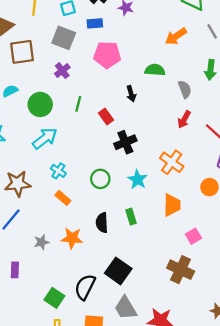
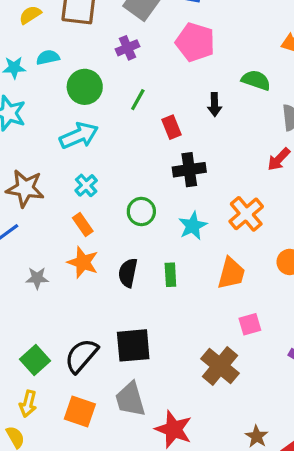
orange star: (72, 238) -> (83, 262), moved
black square: (118, 271) -> (133, 345), turned 35

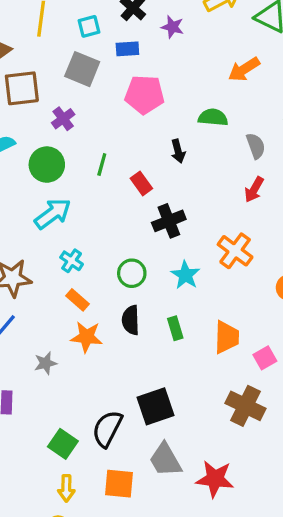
purple cross: (127, 48) -> (63, 119), moved
black semicircle: (128, 273) -> (131, 320), moved
orange trapezoid: (231, 273) -> (227, 337), moved

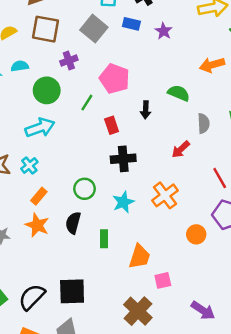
purple star: (172, 27) -> (164, 31), moved
pink pentagon: (144, 95) -> (115, 79), moved
red arrow: (254, 190) -> (181, 149), moved
cyan cross: (72, 261) -> (29, 165), moved
orange rectangle: (78, 300) -> (39, 196), turned 72

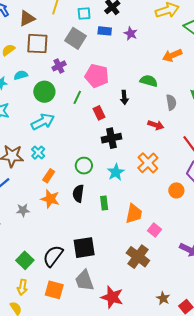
red arrow: (181, 149) -> (156, 125), turned -112
pink square: (163, 280) -> (155, 230), turned -32

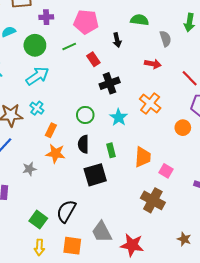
purple cross: (59, 66) -> (46, 17), turned 32
green line: (77, 97) -> (69, 47), turned 48
black square: (84, 248) -> (95, 175), moved

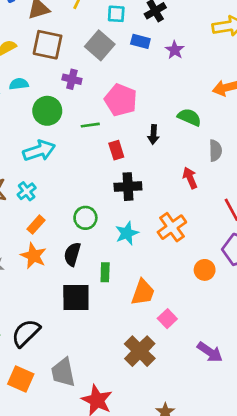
red arrow: (153, 64) -> (190, 178), turned -140

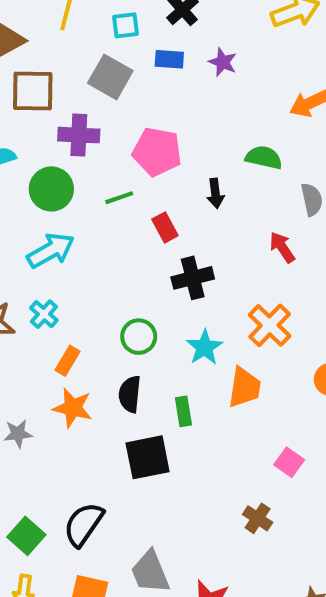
purple cross: (72, 79) -> (79, 135), size x1.4
orange trapezoid: (143, 292) -> (244, 387), moved
brown cross: (140, 351) -> (258, 518), size x0.6

